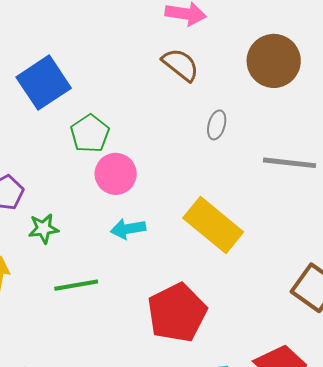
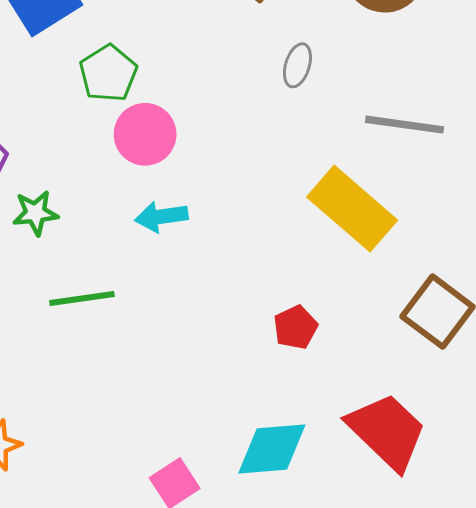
yellow rectangle: (213, 225) -> (352, 209), moved
red pentagon: (177, 313) -> (295, 327), moved, size x0.5

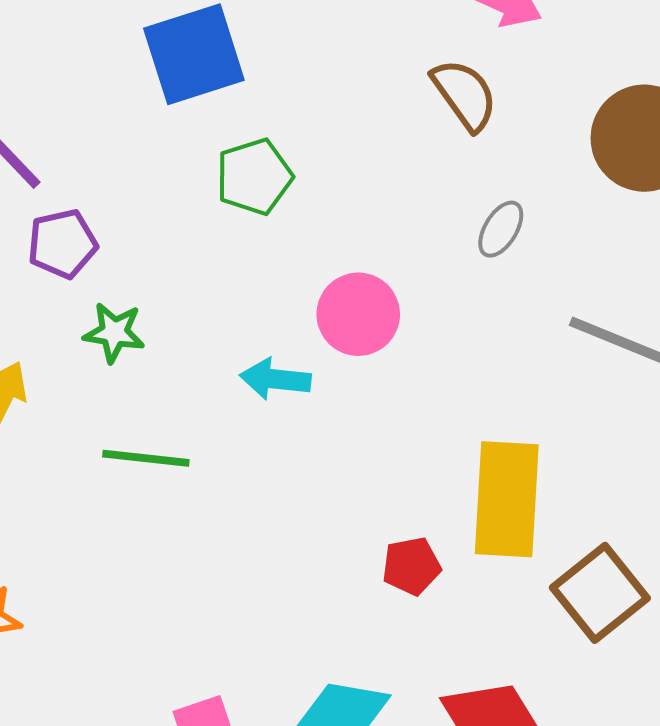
pink circle: (145, 134) -> (358, 314), moved
yellow rectangle: (352, 209) -> (507, 499), moved, turned 38

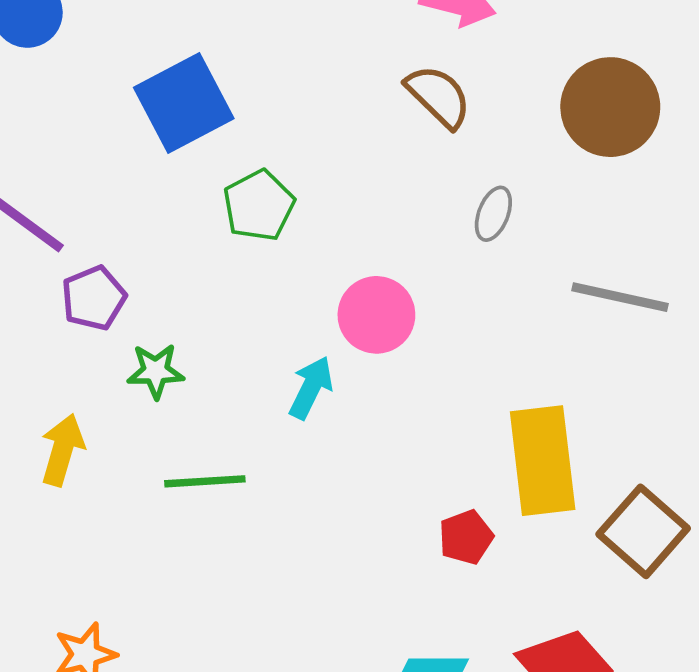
cyan arrow: (275, 379) -> (311, 388), turned 120

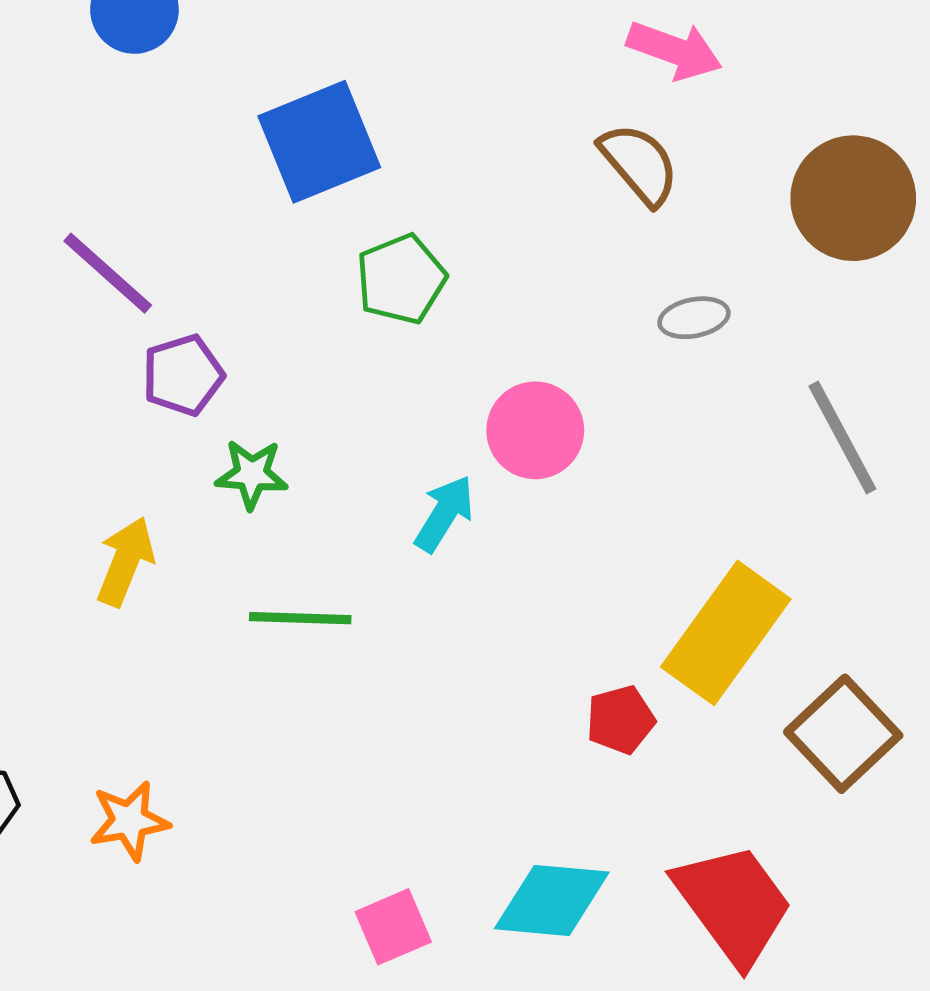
gray ellipse: (493, 214) -> (694, 318), turned 52
gray line: (620, 297) -> (842, 437), turned 44
yellow rectangle: (543, 461) -> (726, 633), turned 37

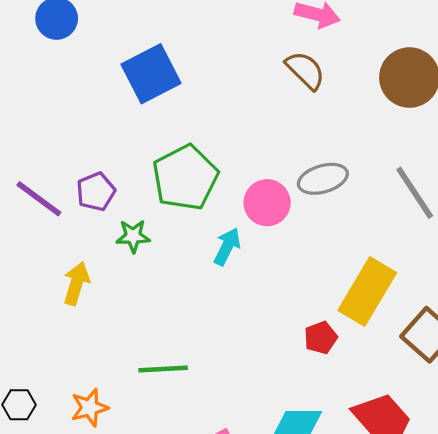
purple line: (108, 273) -> (39, 199), moved
green pentagon: (401, 279) -> (185, 178), moved, size x1.5
gray ellipse: (694, 318) -> (323, 179), moved, size x1.5
green line: (300, 618) -> (163, 369), moved

